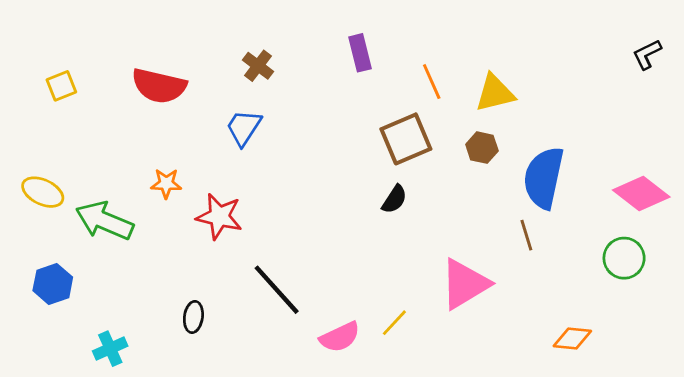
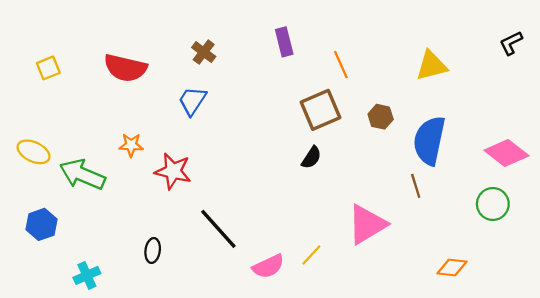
yellow triangle: (495, 93) -> (432, 66), moved

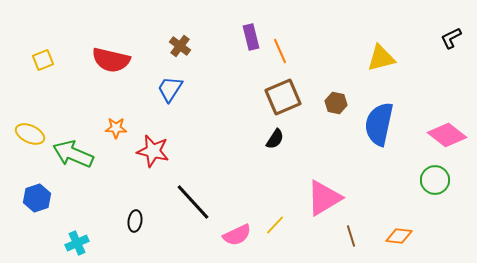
orange line: (341, 65) -> (280, 51), moved
brown line: (416, 186) -> (351, 236), moved

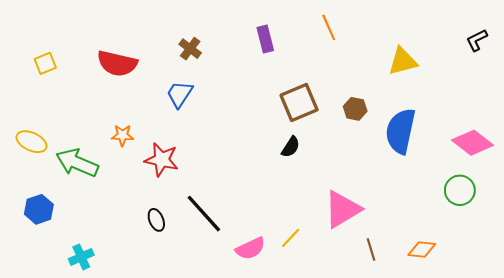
orange line: (280, 51) -> (329, 27), moved
black ellipse: (135, 221) -> (156, 220), moved, turned -30

